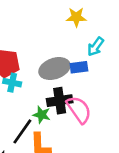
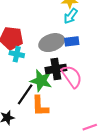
cyan arrow: (96, 47) -> (71, 16), moved
green star: (42, 115) -> (41, 81), size x1.5

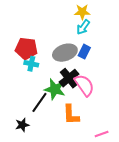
blue rectangle: (72, 41) -> (84, 52), turned -56
black cross: (56, 69) -> (69, 78), turned -30
orange L-shape: (40, 106) -> (71, 115), moved

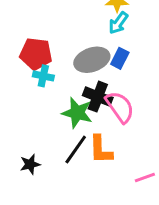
black cross: (69, 78) -> (98, 97), turned -30
black line: (39, 102) -> (76, 150), moved

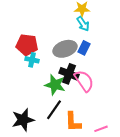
cyan arrow: (118, 23) -> (83, 24), turned -70
orange L-shape: (101, 150) -> (73, 122), moved
black star: (30, 164) -> (23, 120), size x1.6

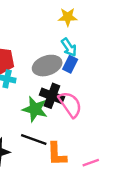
cyan arrow: (83, 24) -> (69, 47), moved
black line: (54, 110) -> (34, 140), turned 75

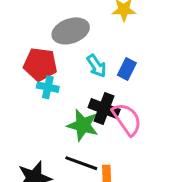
cyan arrow: (69, 47) -> (96, 66), moved
gray ellipse: (47, 66) -> (71, 31), moved

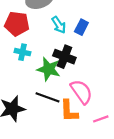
cyan cross: (48, 87) -> (23, 52), moved
pink semicircle: (127, 119) -> (81, 92), moved

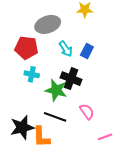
pink semicircle: (81, 92) -> (87, 111), size x0.7
orange L-shape: (69, 111) -> (41, 137), moved

